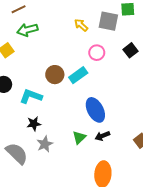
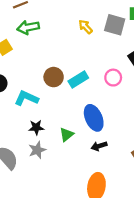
pink circle: (97, 53) -> (113, 78), moved
black star: (34, 124) -> (36, 127), moved
green triangle: (79, 138) -> (67, 135), moved

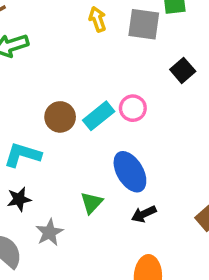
yellow arrow: (85, 27) -> (97, 19), moved, turned 32
pink circle: (113, 78) -> (133, 108), moved
black star: (36, 127) -> (19, 199), moved

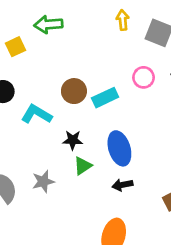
pink circle: (133, 108) -> (144, 77), moved
black star: (19, 199) -> (73, 140), moved

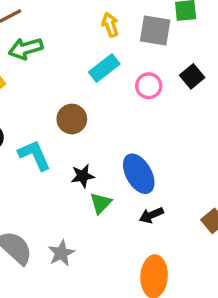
cyan rectangle: (105, 98) -> (104, 68), moved
cyan L-shape: (37, 114) -> (34, 155), turned 48
gray star: (43, 182) -> (61, 253), moved

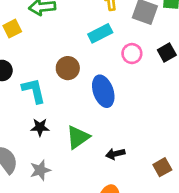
blue ellipse: (139, 174) -> (103, 91), moved
black star: (83, 176) -> (40, 127), moved
green triangle: (101, 203) -> (78, 137), size x1.4

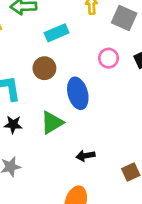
cyan rectangle: (100, 33) -> (57, 33), moved
green triangle: (78, 137) -> (52, 123), moved

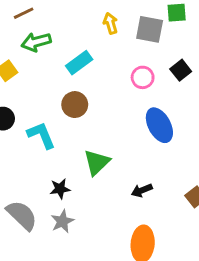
blue ellipse: (78, 93) -> (159, 125), moved
black star: (13, 125) -> (60, 189), moved

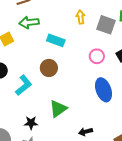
cyan rectangle: (79, 63) -> (56, 40), turned 48
cyan L-shape: (41, 135) -> (24, 85), turned 65

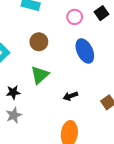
brown circle: (49, 68) -> (39, 42), moved

